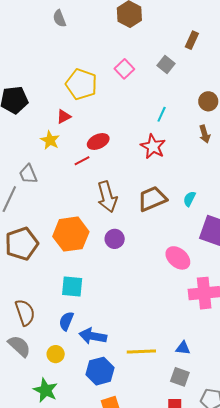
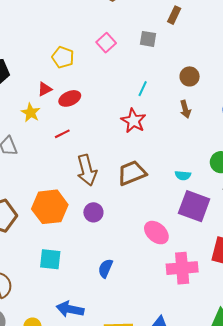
gray square: (166, 64) -> (148, 39), turned -30
yellow pentagon: (81, 84) -> (63, 57), size x0.7
red ellipse: (98, 141) -> (70, 98), moved
cyan semicircle: (189, 199) -> (183, 175), moved, turned -112
blue semicircle: (66, 321) -> (105, 268), moved

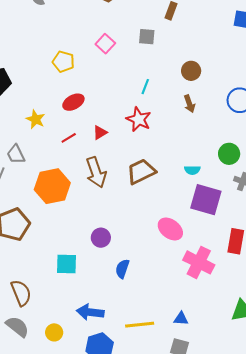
red triangle: (45, 89) -> (100, 132), moved
orange hexagon: (50, 207) -> (52, 186), moved
purple circle: (93, 212) -> (101, 238), moved
pink cross: (182, 268) -> (199, 262), turned 36

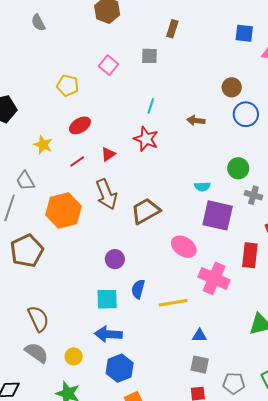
brown circle: (191, 71) -> (232, 87), moved
brown arrow: (189, 104) -> (196, 121), turned 120
brown trapezoid: (141, 172) -> (146, 211), moved
cyan square: (67, 264) -> (107, 299), moved
yellow line: (140, 325) -> (173, 303), moved

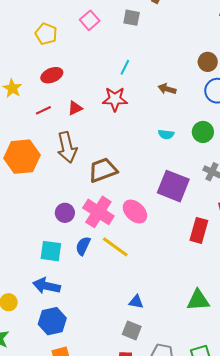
red star: (146, 139) -> (115, 99), turned -30
green circle: (238, 168) -> (203, 132), moved
cyan semicircle: (202, 187) -> (166, 134), moved
pink cross: (214, 278) -> (98, 212), moved
yellow line: (173, 303) -> (115, 247), moved, turned 36

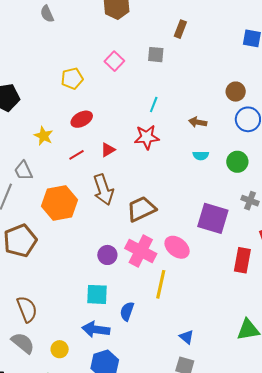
yellow pentagon: (46, 34) -> (72, 79), turned -30
cyan semicircle: (166, 134) -> (201, 155), moved
blue semicircle: (83, 246) -> (127, 311), moved
yellow line: (115, 247) -> (161, 284), turned 72
blue triangle: (136, 302) -> (187, 337), turned 35

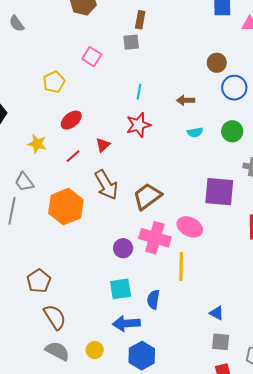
brown rectangle: (180, 29) -> (140, 20), moved
brown pentagon: (20, 241) -> (39, 281), moved, size x0.7

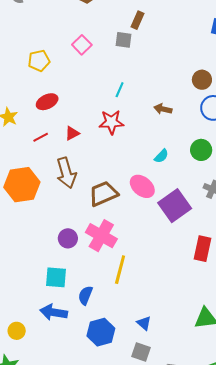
cyan semicircle: (195, 132) -> (161, 156), moved, turned -49
purple square: (219, 192) -> (175, 206), turned 36
pink ellipse: (190, 227) -> (142, 186), moved
blue hexagon: (142, 356) -> (101, 332), moved

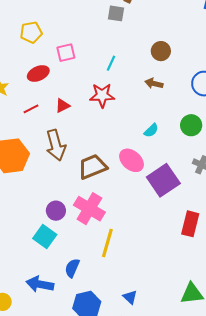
pink square: (82, 45) -> (66, 53), moved, turned 30
brown circle: (202, 80) -> (161, 51), moved
cyan square: (56, 277) -> (45, 236), moved, turned 30

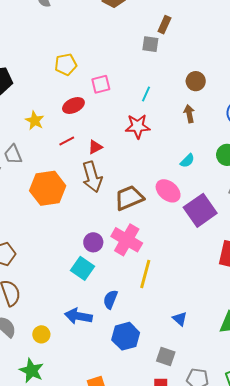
brown arrow: (154, 83) -> (189, 114), turned 66
red triangle: (63, 106) -> (95, 147), moved
blue triangle: (130, 297) -> (180, 319), moved

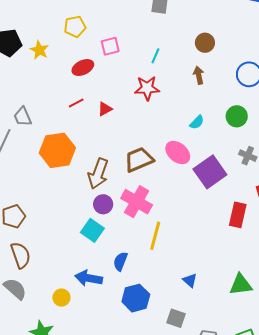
yellow star: (35, 121) -> (39, 50), moved
brown arrow: (92, 177) -> (98, 174), moved, turned 36
yellow circle: (41, 334) -> (61, 298), moved

